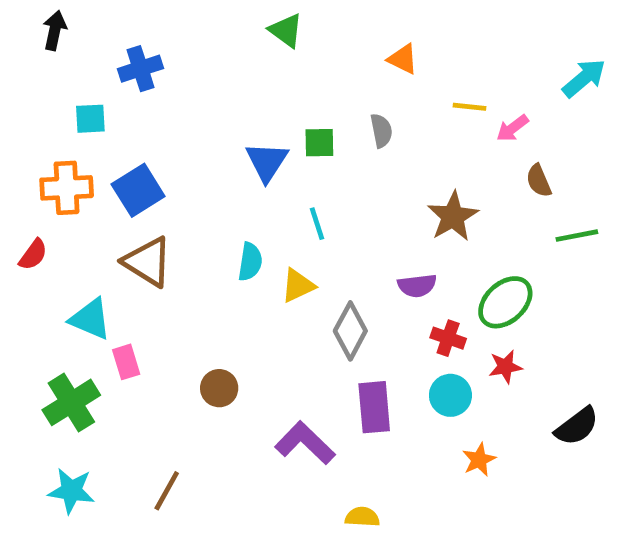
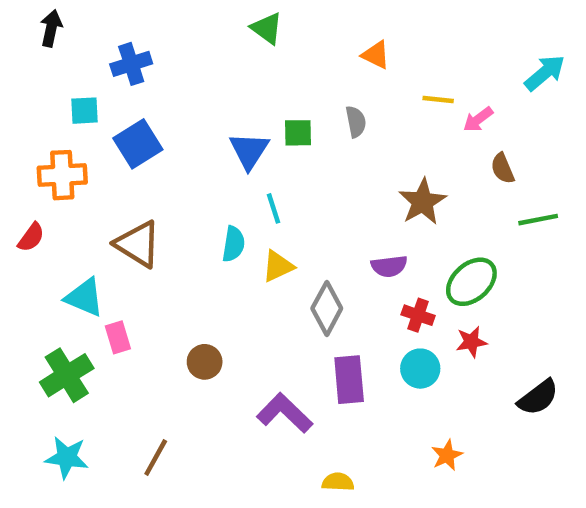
blue square: (138, 190) -> (138, 144), moved
cyan line: (317, 224) -> (273, 208), moved
orange star: (479, 460) -> (447, 455), moved

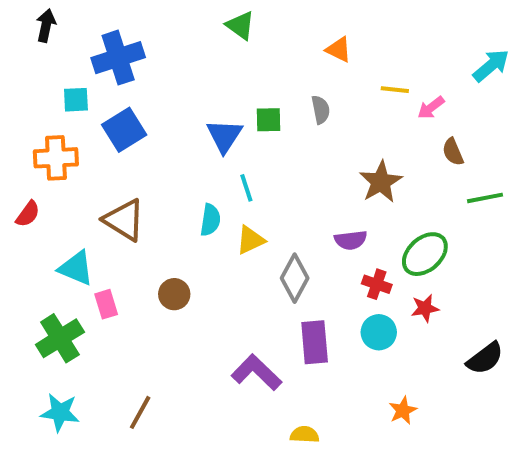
blue cross: (131, 64) -> (118, 58), size x1.4
brown circle: (205, 362) -> (174, 294), moved

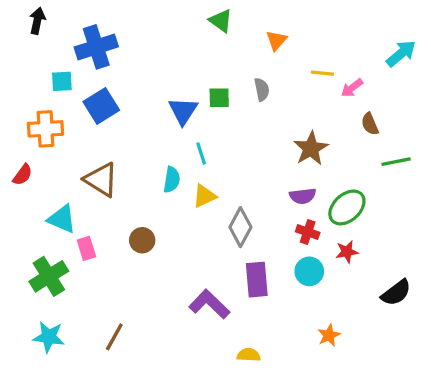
green triangle: (240, 25) -> (221, 21), moved
orange triangle: (339, 50) -> (276, 40), turned 45
purple semicircle: (351, 240) -> (303, 196), moved

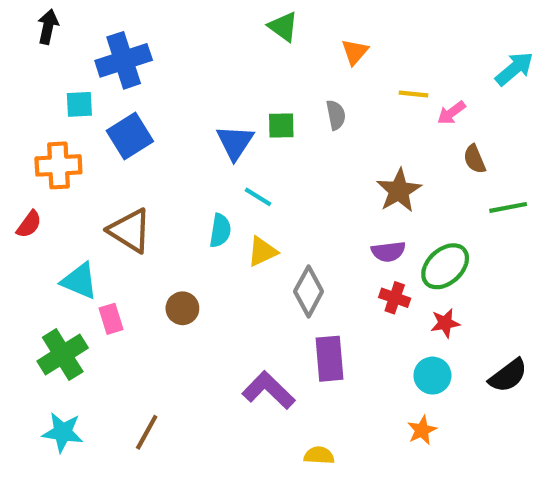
cyan line: (201, 153) -> (258, 197), turned -40
cyan circle: (309, 271) -> (432, 376), moved

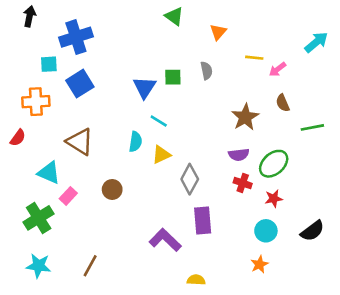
brown semicircle: (475, 159) -> (283, 103), moved
pink rectangle: (111, 319) -> (68, 196), turned 60

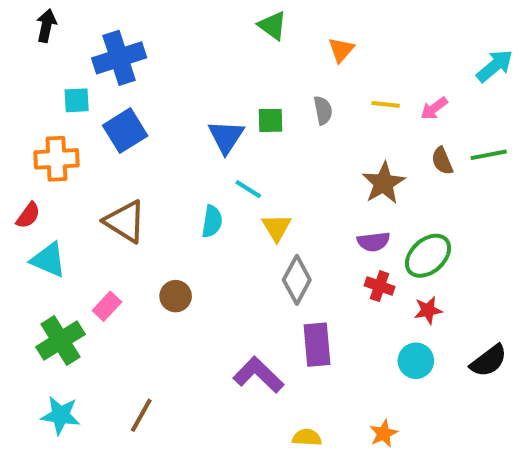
yellow line: (254, 58) -> (386, 104), moved
green line: (312, 127) -> (489, 155), moved
yellow triangle: (161, 155) -> (277, 227), moved, turned -36
cyan triangle: (49, 173) -> (48, 260), moved
orange star: (259, 264) -> (384, 433), moved

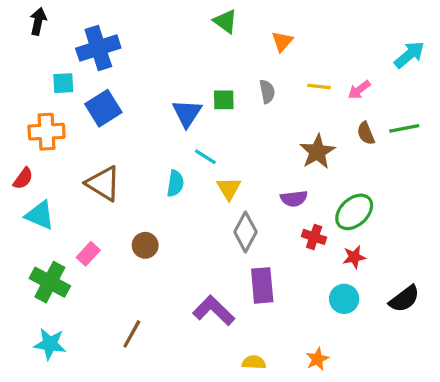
purple semicircle: (373, 242) -> (294, 199), moved
green cross: (61, 341) -> (50, 282), turned -30
brown line: (141, 415) -> (132, 334), moved

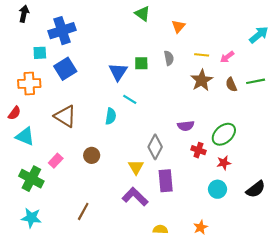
brown star: (317, 152) -> (202, 80), moved
yellow triangle: (229, 188) -> (136, 167), moved

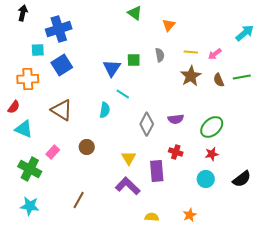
gray diamond: (155, 147) -> (147, 124), moved
red cross: (198, 150) -> (176, 152), moved

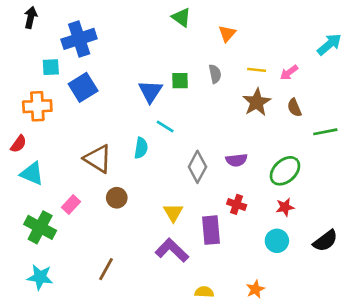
green line: (242, 77) -> (325, 132), moved
brown triangle: (62, 110) -> (98, 159), moved

